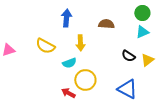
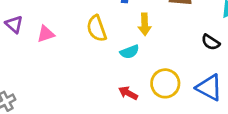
yellow semicircle: (45, 46) -> (97, 28), turned 42
yellow circle: (85, 80) -> (165, 83), moved

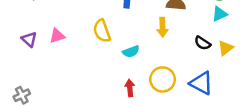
purple triangle: (14, 24) -> (29, 39), moved
yellow arrow: (145, 24) -> (163, 27), moved
red arrow: (128, 93) -> (130, 88), turned 56

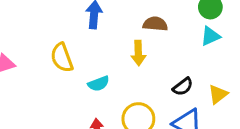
black semicircle: (203, 43) -> (183, 87), moved, turned -70
yellow triangle: (226, 48) -> (218, 94), moved

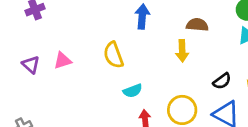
cyan semicircle: (99, 84) -> (133, 91), moved

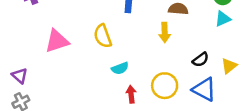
pink triangle: (63, 60) -> (57, 41), size x1.5
purple triangle: (31, 65) -> (20, 76), moved

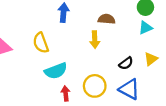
yellow triangle: (229, 66) -> (151, 59), moved
cyan semicircle: (120, 68) -> (56, 71), size x1.5

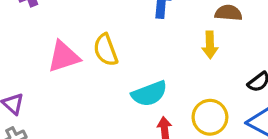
yellow semicircle: (41, 43) -> (106, 50), moved

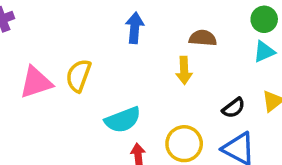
yellow semicircle: (106, 50) -> (78, 76), turned 40

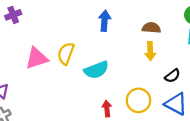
yellow arrow: (184, 70) -> (150, 51), moved
cyan semicircle: (123, 120) -> (96, 70), moved

